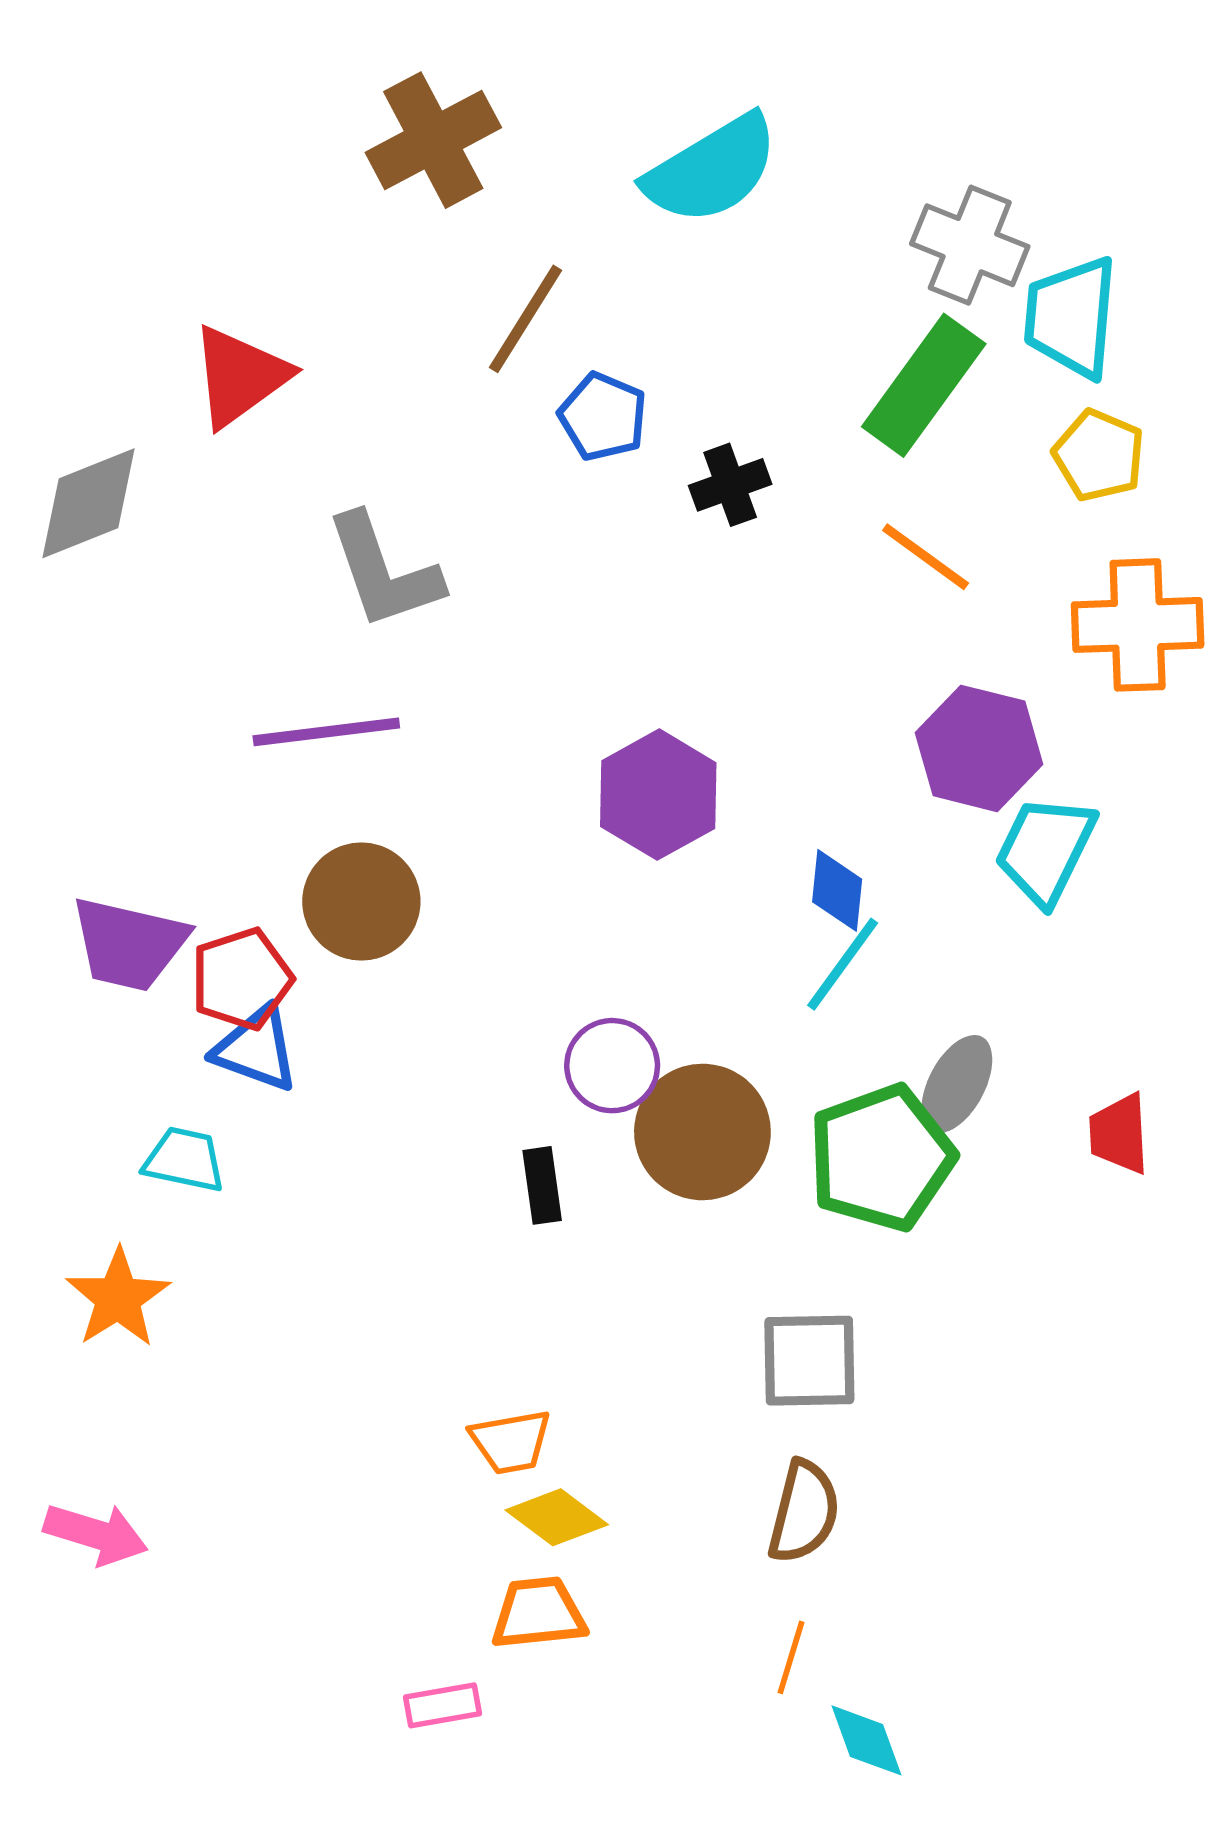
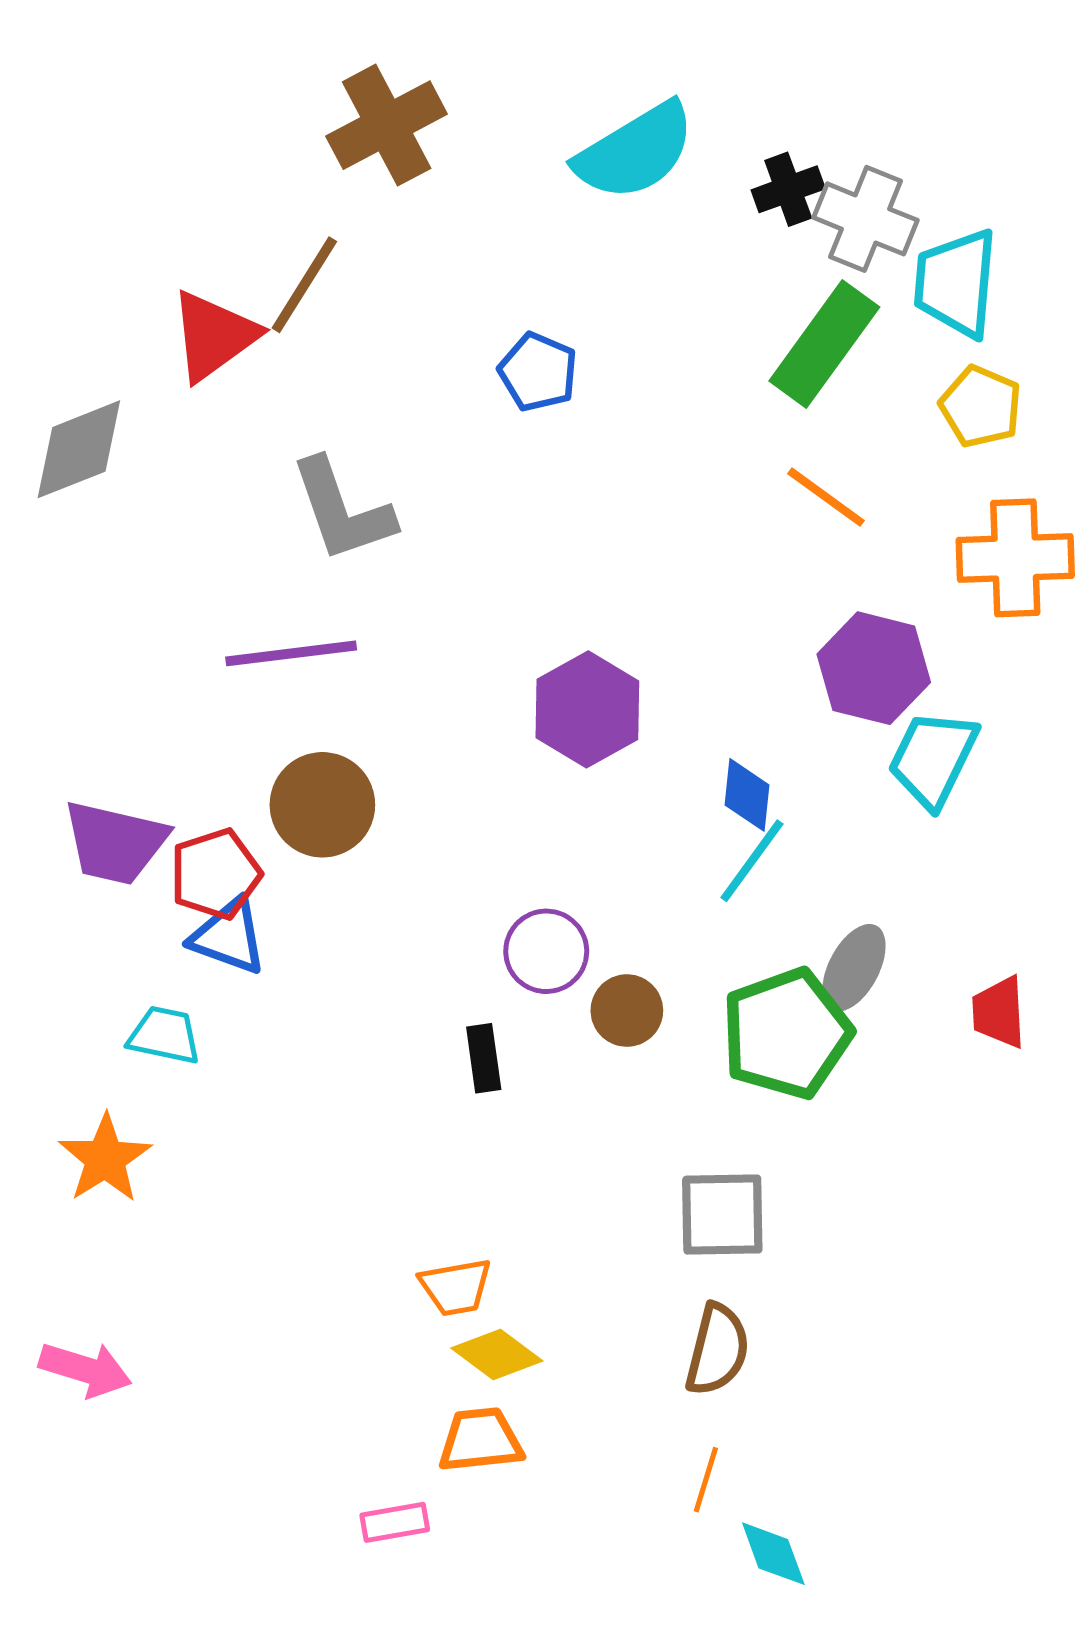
brown line: (525, 319) -> (304, 285), moved
black cross: (730, 485) -> (788, 189), moved
brown circle: (702, 1132) -> (627, 1011), size x0.6

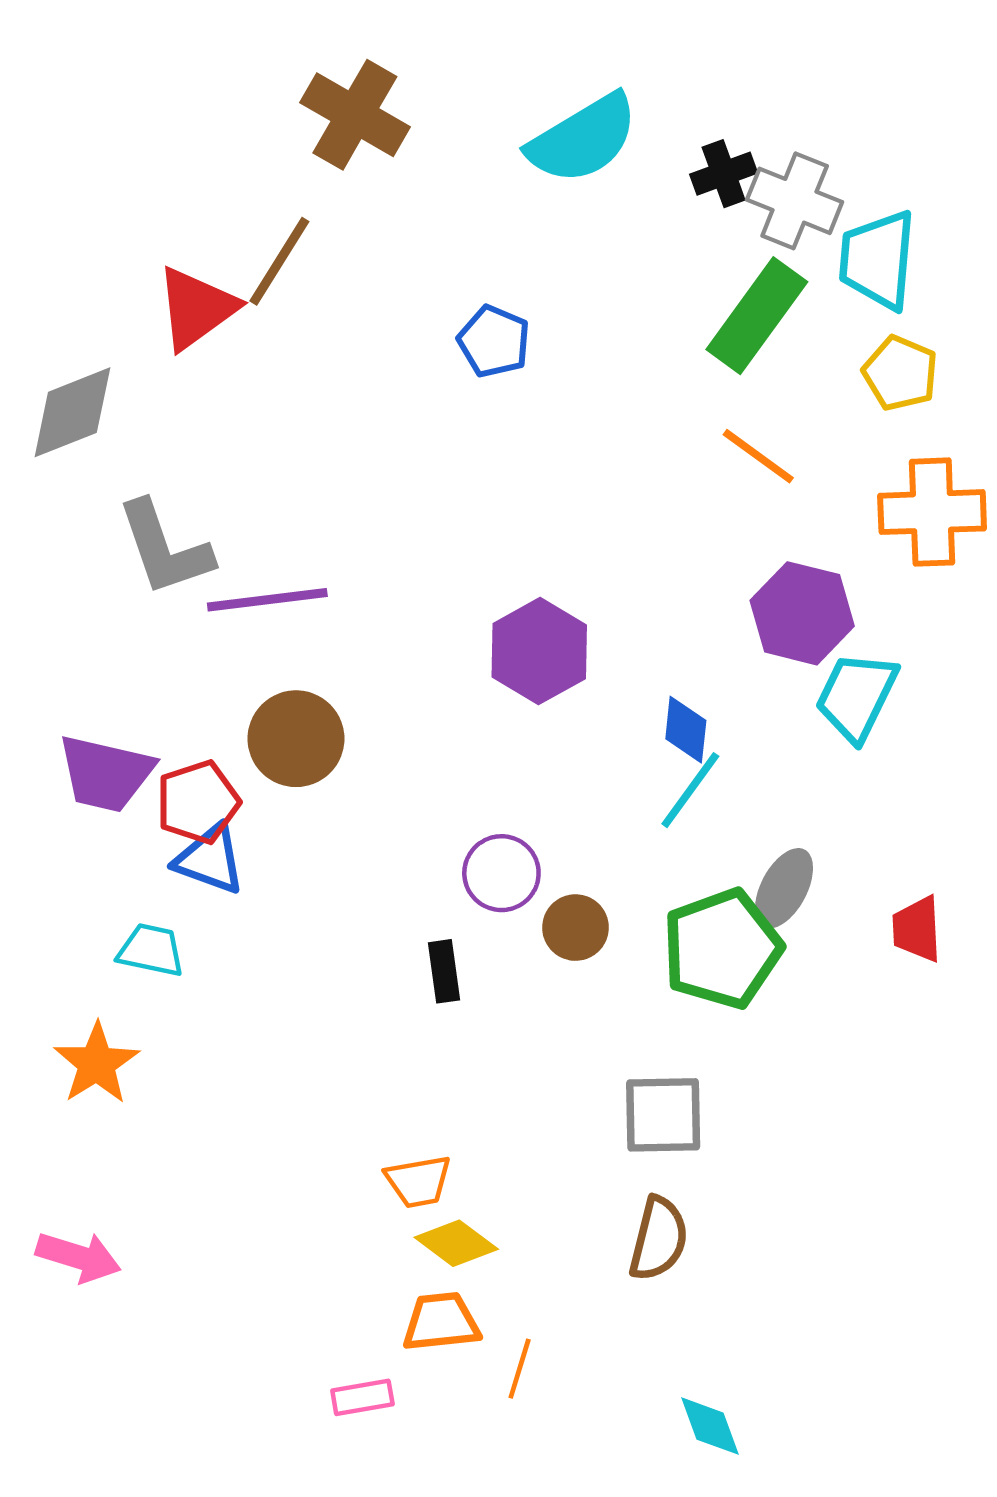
brown cross: (387, 125) -> (355, 115), turned -32
gray L-shape: (342, 510) -> (165, 548), moved
orange line: (706, 1480) -> (520, 1369), moved

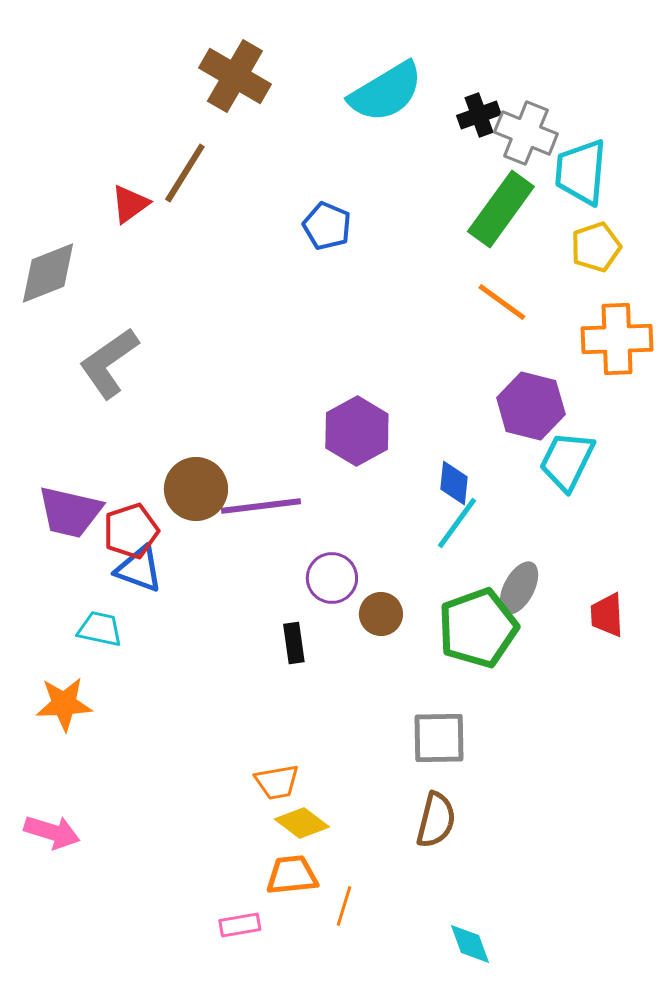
red triangle: (196, 308) -> (130, 204), size x0.7
yellow pentagon: (900, 373) -> (596, 247), turned 30
gray L-shape: (165, 548) -> (109, 363), turned 74
purple line: (267, 600) -> (261, 506), moved
orange star: (97, 1064) -> (64, 704), turned 30

